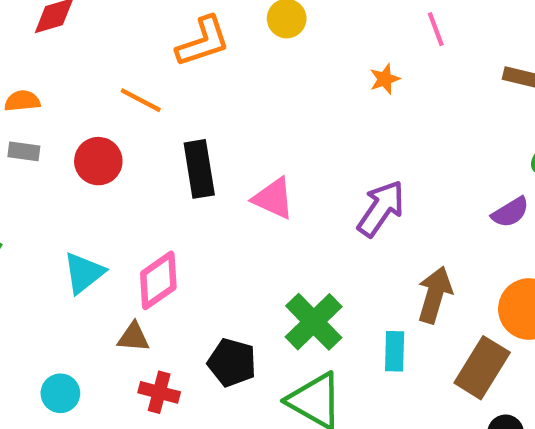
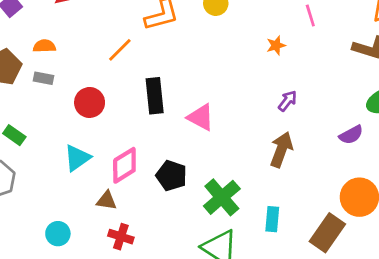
orange line: (141, 100) -> (120, 50), turned -76
red circle: (98, 161) -> (90, 102), moved
purple arrow: (381, 208) -> (288, 101), moved, size x0.6
brown arrow: (435, 295) -> (281, 150), moved
black pentagon: (232, 362) -> (171, 176), moved

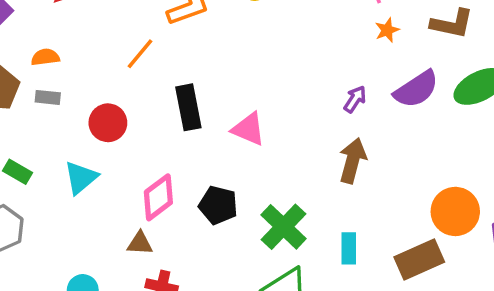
orange star: (276, 45) -> (387, 30), moved
purple semicircle: (351, 135) -> (416, 89), moved, size x1.5
cyan triangle: (77, 158) -> (81, 178), moved
brown rectangle: (327, 233) -> (419, 260), turned 36

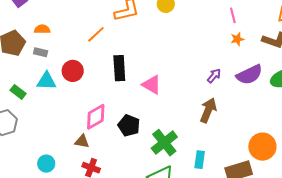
cyan triangle: (81, 178) -> (46, 81), moved, turned 35

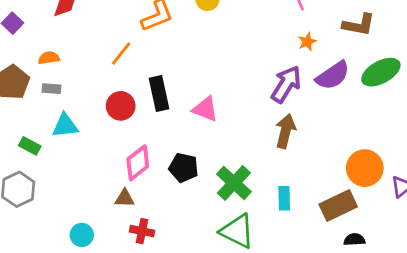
orange star: (237, 39) -> (307, 42), moved
red circle: (73, 71) -> (121, 106), moved
purple arrow: (214, 76) -> (286, 84), size x1.8

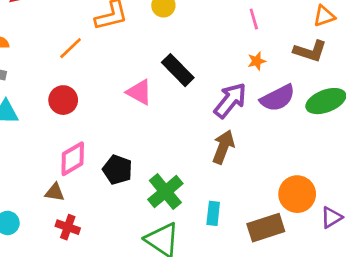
black rectangle: (159, 94) -> (178, 70), moved, turned -40
pink triangle: (205, 109) -> (139, 92), moved

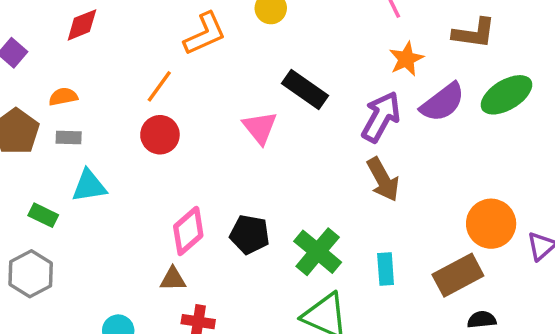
orange star: (257, 61) -> (406, 59), size x1.4
pink triangle: (139, 92) -> (260, 128), turned 32
red circle: (63, 100) -> (160, 135), moved
brown arrow: (223, 147) -> (383, 179), turned 140

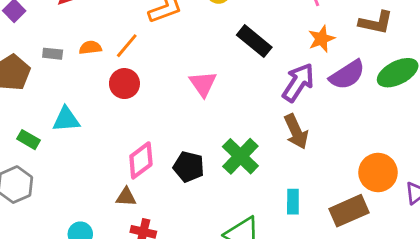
black rectangle: (305, 89) -> (254, 41), moved
orange semicircle: (63, 97) -> (90, 48), moved
gray rectangle: (69, 137) -> (53, 54), moved
green cross: (318, 252) -> (240, 156), moved

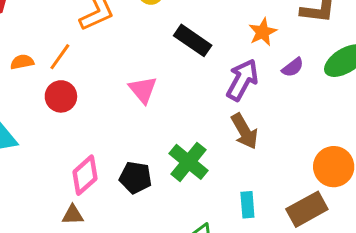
purple semicircle: (347, 75) -> (293, 67), size x0.6

